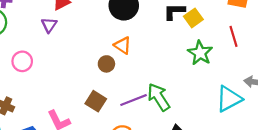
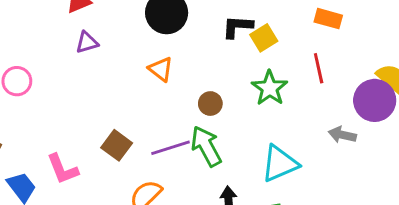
purple triangle: (49, 25) -> (87, 42), moved, turned 35
brown circle: (106, 64) -> (210, 104), moved
cyan triangle: (229, 99) -> (280, 164), moved

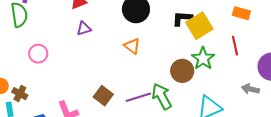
yellow square: (264, 38) -> (199, 26), size x1.5
brown circle: (210, 104) -> (182, 71), moved, size x1.5

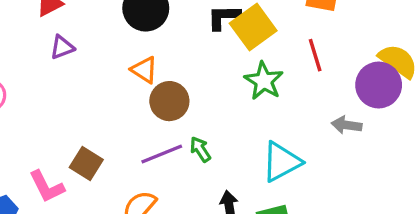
brown circle: (182, 71) -> (169, 101), moved
brown square: (103, 96) -> (86, 164), moved
green arrow: (162, 96) -> (200, 149), size x0.6

